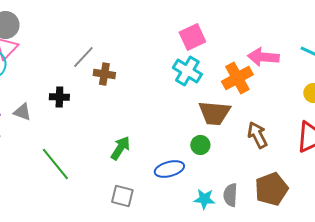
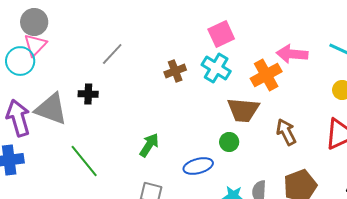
brown cross: (104, 74) -> (175, 71), moved, turned -30
gray triangle: (22, 112) -> (51, 109), size x1.8

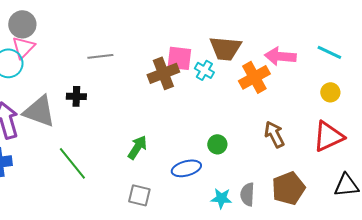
pink square: (221, 34) -> (179, 58), moved, turned 32
gray line: (112, 54) -> (100, 56), turned 40
cyan cross: (216, 68) -> (204, 70), size x0.7
brown cross: (175, 71) -> (163, 73), size x1.4
brown trapezoid: (243, 110) -> (225, 48), moved

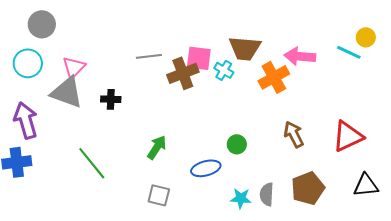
pink triangle: (23, 47) -> (74, 67), moved
gray line: (100, 56) -> (149, 56), moved
yellow circle: (330, 92) -> (366, 37), moved
black cross: (76, 96) -> (111, 99), moved
gray triangle: (39, 111) -> (67, 92), moved

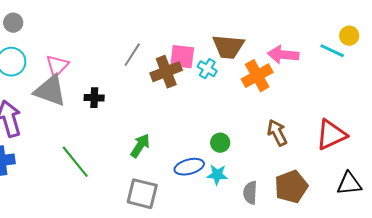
gray circle: (42, 24) -> (13, 23), moved, size x0.7
gray line: (149, 56) -> (132, 55), turned -50
gray square: (159, 195) -> (142, 194), size x1.4
cyan star: (241, 198) -> (217, 175), moved

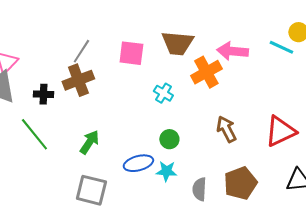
cyan cross: (207, 69) -> (163, 93), moved
brown cross: (166, 72) -> (78, 80), moved
green line: (75, 162) -> (34, 134), moved

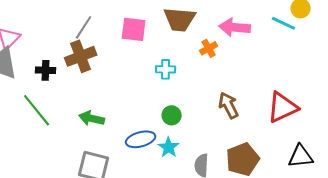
orange cross: (206, 72) -> (209, 48), size x0.6
cyan cross: (163, 93) -> (166, 69), turned -30
green arrow: (89, 142) -> (92, 118), turned -110
cyan star: (166, 171) -> (169, 147), turned 30

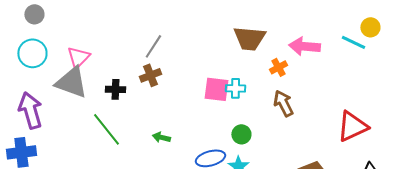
pink square: (134, 29) -> (216, 89), moved
brown cross: (81, 56) -> (150, 75), size x0.7
brown arrow: (229, 105) -> (283, 103), moved
green arrow: (92, 118) -> (161, 137), size x0.7

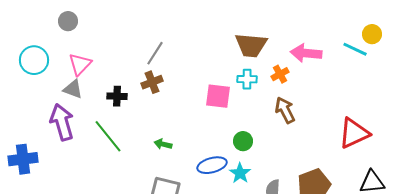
gray circle: (34, 14) -> (68, 21), moved
gray triangle: (71, 82) -> (73, 89), size x0.6
cyan cross: (235, 88) -> (247, 79), moved
purple arrow: (30, 110) -> (62, 122), moved

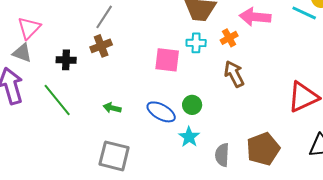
blue ellipse: (212, 165) -> (161, 112), moved, turned 44

